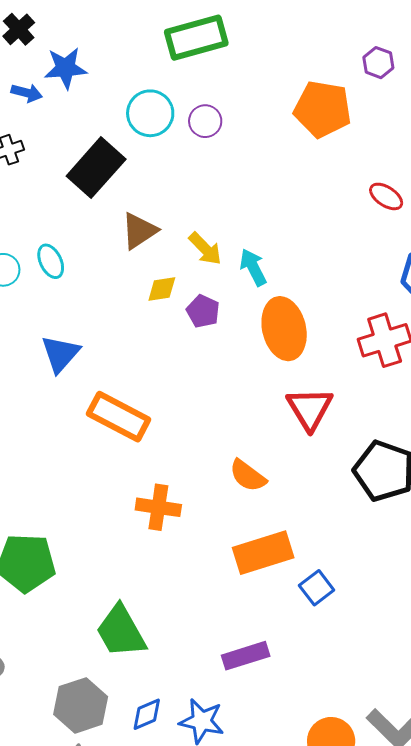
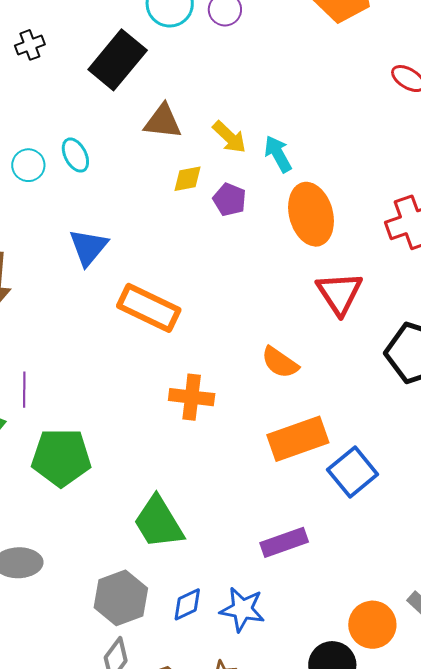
brown triangle: (139, 231) -> (163, 122), turned 42
blue square: (317, 588) -> (353, 472), size x1.4

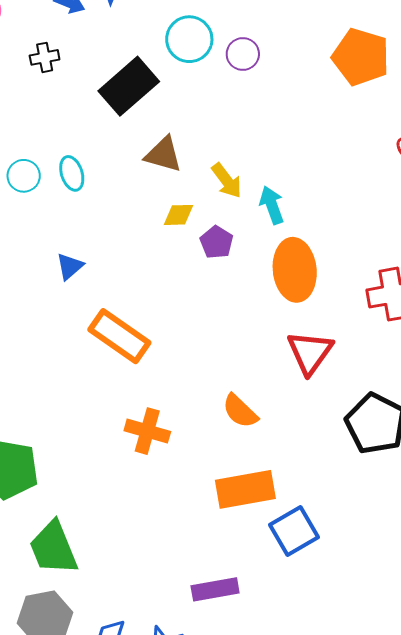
blue triangle: (88, 247) -> (70, 266), size x0.7
green trapezoid: (158, 522) -> (53, 548), moved

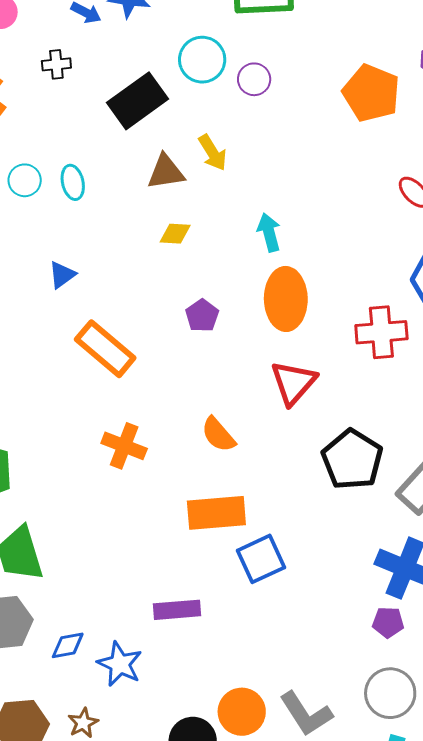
brown triangle: (163, 154) -> (166, 172), turned -30
yellow arrow: (227, 181) -> (213, 153), moved
purple pentagon: (217, 242) -> (202, 316), moved

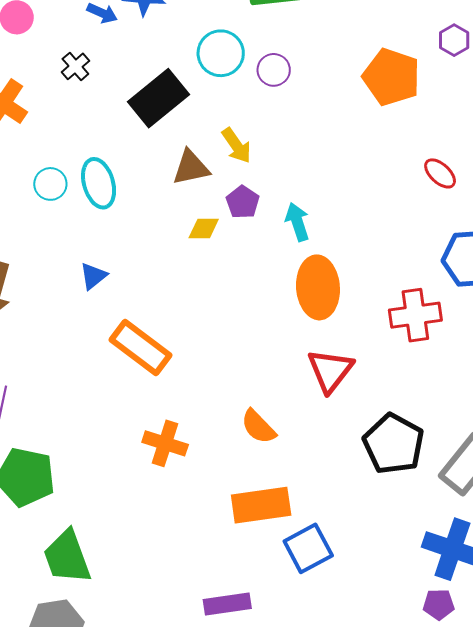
black cross: (56, 64) -> (75, 66), turned -32
cyan ellipse: (73, 182) -> (99, 183), size x1.4
purple pentagon: (202, 316) -> (243, 202), moved

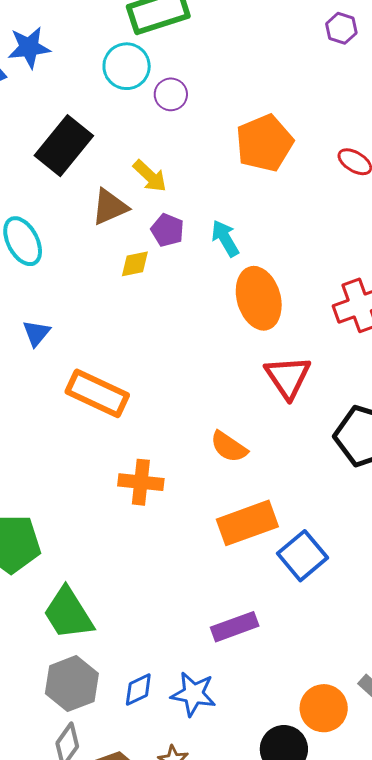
cyan circle: (221, 53) -> (127, 66), moved
orange pentagon: (391, 77) -> (264, 143), moved, turned -30

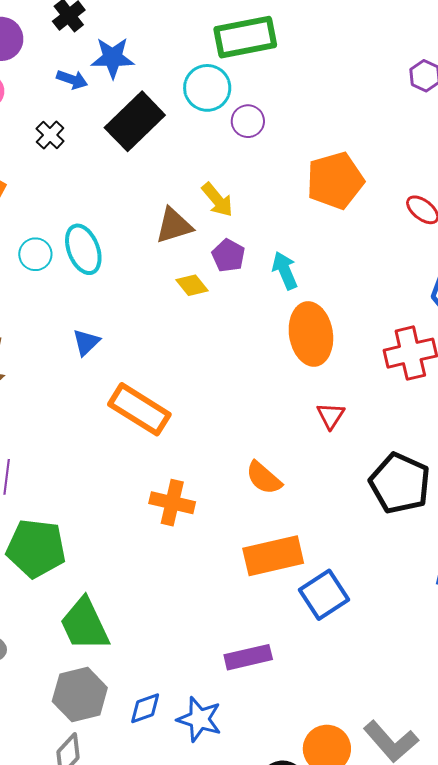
black rectangle: (64, 146) -> (135, 121), moved
yellow diamond: (135, 264) -> (192, 285), turned 56
red triangle: (288, 377) -> (331, 416), size x0.6

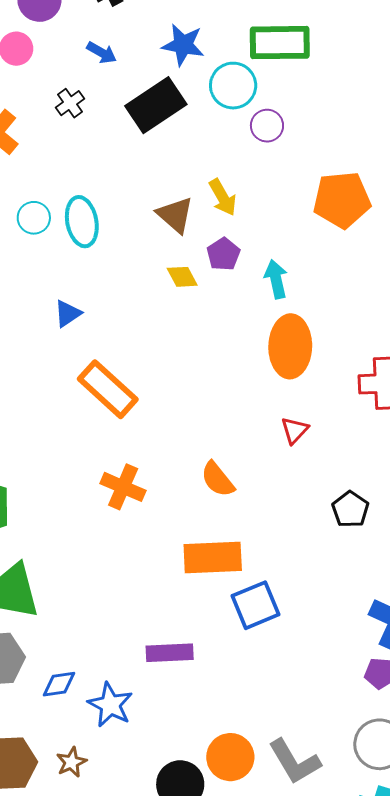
blue star: (113, 58) -> (183, 45), moved
brown triangle: (174, 226) -> (175, 215), turned 48
black pentagon: (400, 483) -> (350, 509), size x0.6

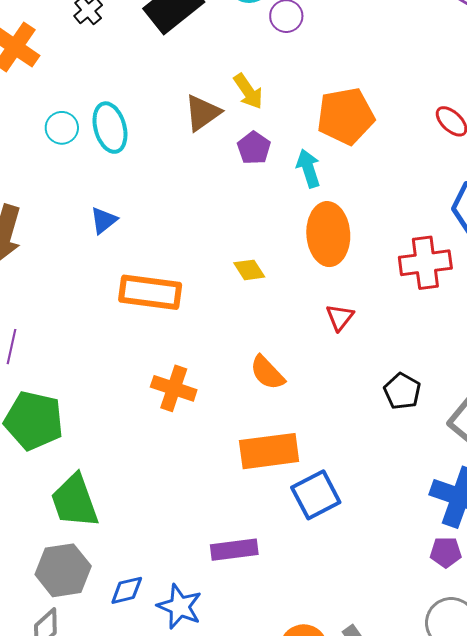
orange pentagon: (342, 200) -> (346, 116), moved
brown triangle: (175, 215) -> (202, 113), turned 48
yellow diamond: (182, 277) -> (249, 270), moved
orange rectangle: (108, 389) -> (150, 292), turned -30

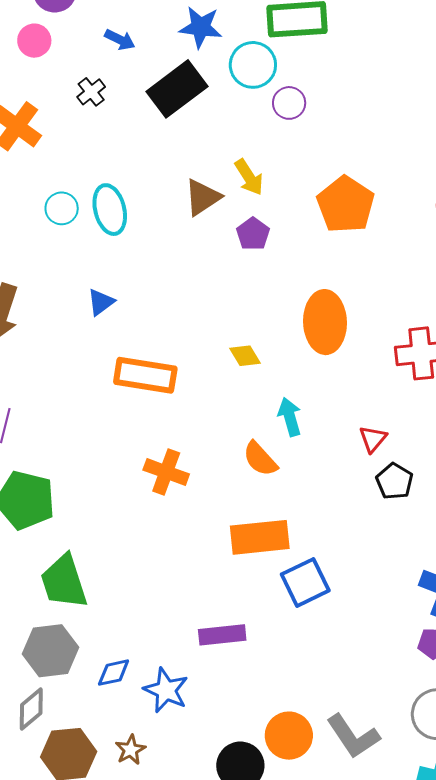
orange pentagon: (346, 116) -> (346, 205), turned -30
cyan arrow: (308, 168) -> (290, 417), moved
red triangle: (340, 317) -> (373, 439), moved

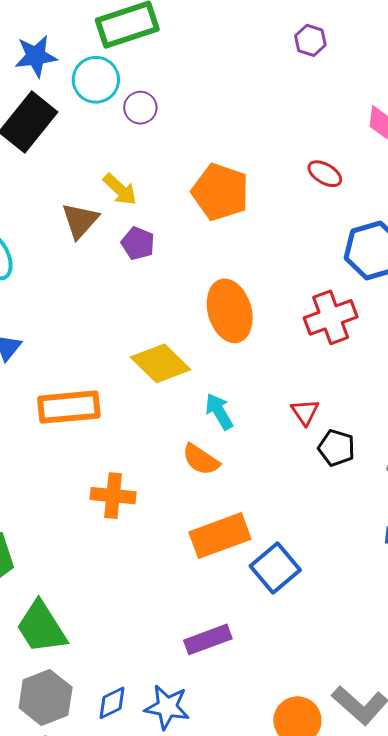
yellow diamond: (245, 356) -> (160, 363), size x1.8

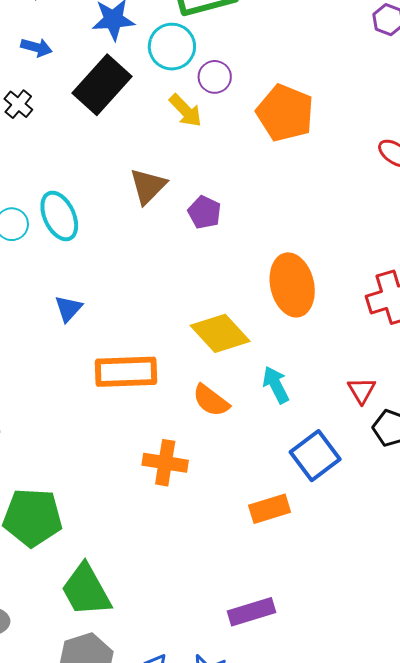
yellow arrow: (120, 189) -> (186, 111), moved
orange pentagon: (220, 192) -> (285, 113), moved
orange semicircle: (201, 460) -> (211, 401), moved
orange rectangle: (220, 536) -> (270, 509), size x0.7
blue square: (275, 568) -> (315, 456), moved

